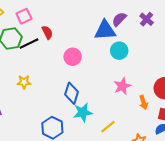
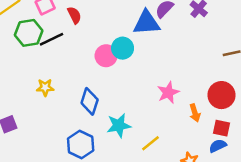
red semicircle: (47, 32) -> (74, 15), moved
cyan circle: (119, 51) -> (123, 48), moved
blue diamond: (72, 93) -> (90, 101), moved

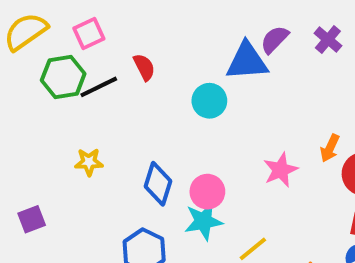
red semicircle: (74, 15) -> (144, 67), moved
pink circle: (106, 56) -> (207, 192), moved
orange arrow: (195, 113) -> (330, 148), moved, turned 42

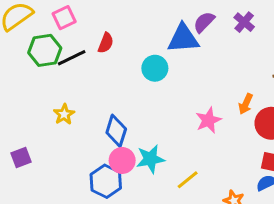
red semicircle: (144, 67) -> (106, 43), turned 48
yellow star: (89, 162) -> (64, 114), turned -30
pink circle: (207, 192) -> (122, 160), moved

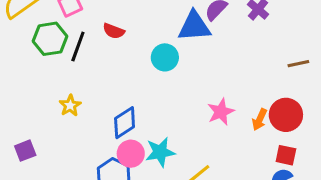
red semicircle: (106, 43) -> (114, 31), turned 90
black line: (72, 58) -> (78, 47), turned -44
orange arrow: (246, 104) -> (260, 120), moved
blue diamond: (116, 131) -> (125, 123), turned 40

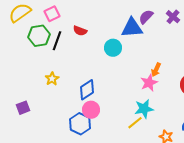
orange arrow: (260, 120) -> (156, 70), moved
cyan star: (160, 152) -> (144, 109), moved

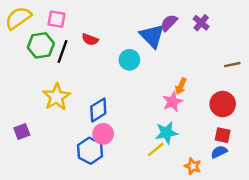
pink square: (52, 14) -> (56, 19), turned 35
blue triangle: (132, 28) -> (152, 36), turned 50
yellow star: (52, 79) -> (56, 97), size x1.6

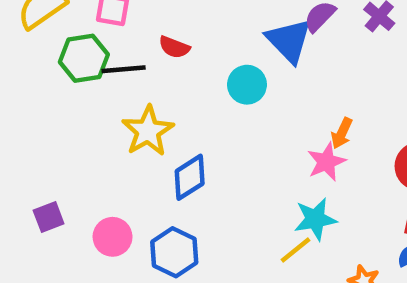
black line: (62, 51) -> (124, 69), turned 65
yellow star: (56, 97) -> (148, 131), moved
pink circle: (103, 134) -> (113, 237), moved

